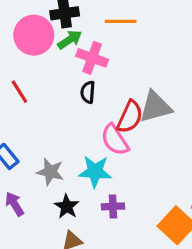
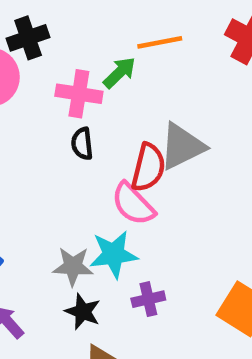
orange line: (121, 21) -> (160, 42), moved
green arrow: (70, 40) -> (119, 73), moved
gray star: (50, 172) -> (73, 266), moved

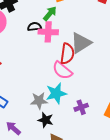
pink cross: (79, 94) -> (48, 32), moved
black semicircle: (82, 144) -> (34, 27), moved, turned 96
purple cross: (148, 299) -> (81, 107), moved

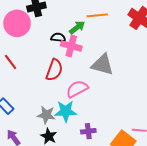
gray triangle: (81, 43) -> (102, 65), turned 35
red semicircle: (67, 54) -> (54, 70), moved
pink semicircle: (62, 70) -> (77, 89), turned 100

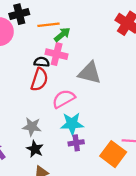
orange line: (97, 15) -> (48, 25), moved
black semicircle: (58, 37) -> (42, 62), moved
cyan star: (66, 111) -> (72, 124), moved

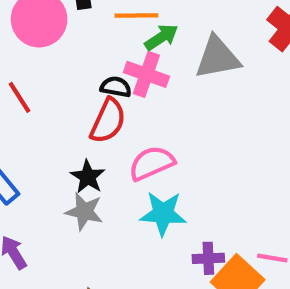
gray triangle: (90, 73) -> (217, 58), moved, turned -30
purple cross: (76, 143) -> (208, 258), moved
black star: (35, 149) -> (88, 177), moved

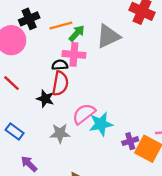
pink semicircle: (152, 163) -> (84, 114), moved
black star: (88, 177) -> (45, 99), moved

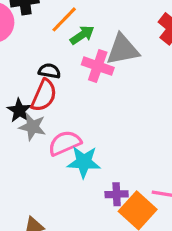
orange line: (61, 25) -> (64, 19), turned -45
pink cross: (74, 54) -> (98, 66), moved
gray star: (60, 133) -> (32, 127), moved

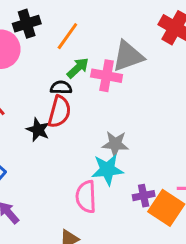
green arrow: (82, 35) -> (78, 68), moved
gray star: (32, 127) -> (115, 144), moved
pink semicircle: (65, 143) -> (86, 197), moved, turned -60

